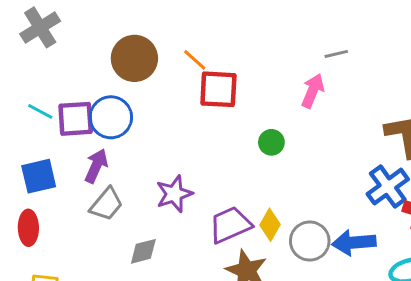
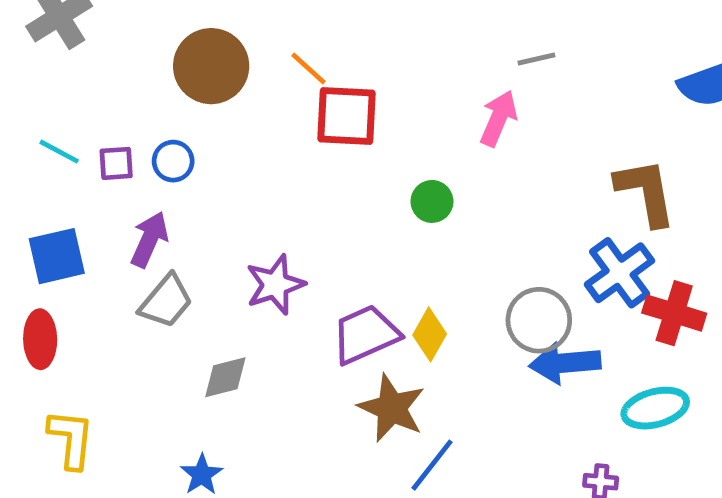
blue circle: (111, 117) -> (173, 161), size x0.6
purple square: (76, 119) -> (116, 163), size x0.6
gray circle: (310, 241) -> (539, 320), moved

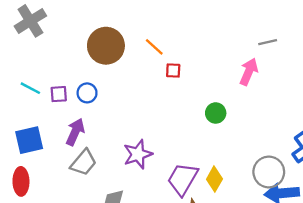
red square: (346, 116) -> (173, 71), size x0.5
purple trapezoid: (365, 334) -> (183, 179), turned -36

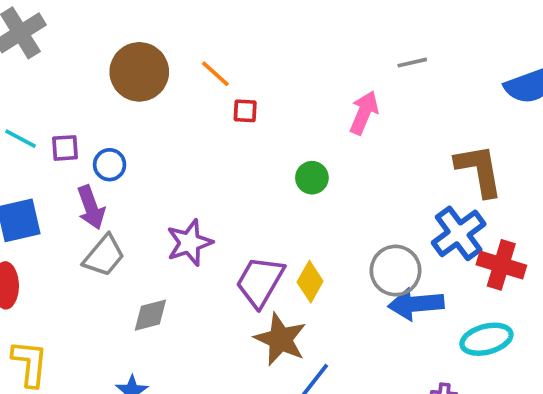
gray line: (268, 42) -> (412, 63), moved
blue circle: (87, 93) -> (110, 165), moved
purple arrow: (75, 132) -> (91, 207), turned 136

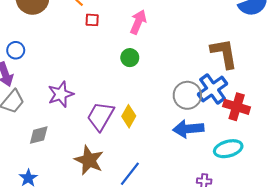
pink arrow: (364, 113) -> (138, 22), moved
gray circle: (395, 271) -> (187, 95), moved
brown star: (280, 339) -> (89, 160), moved

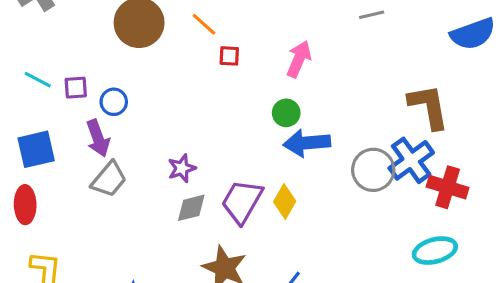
purple star: (61, 94) -> (182, 168), size x0.7
blue arrow: (188, 129) -> (307, 143), moved
gray diamond: (39, 135) -> (191, 208), moved

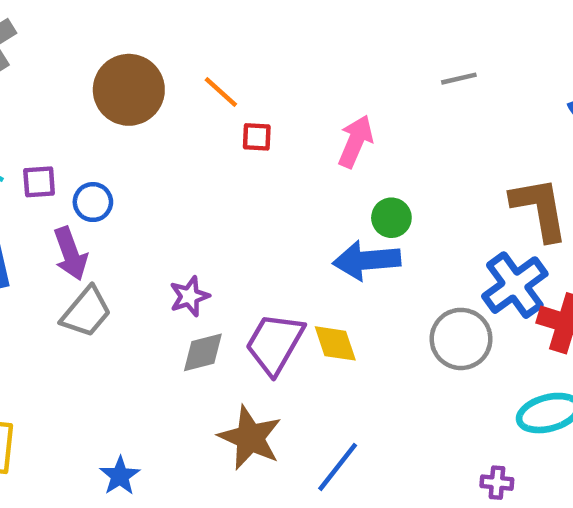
green circle: (286, 113) -> (391, 218), moved
gray circle: (373, 170) -> (461, 339), moved
yellow diamond: (285, 201) -> (335, 343), turned -48

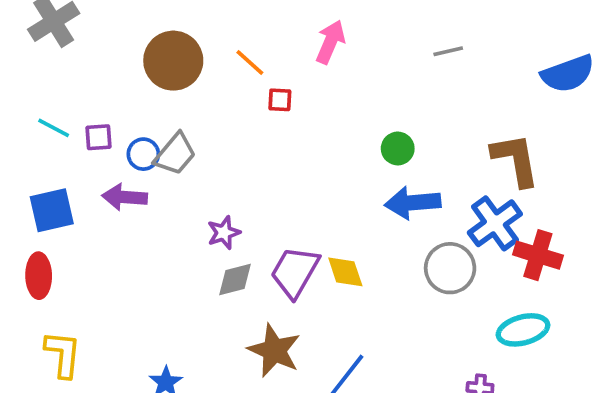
pink arrow: (356, 141) -> (330, 42), moved
green circle: (391, 218) -> (398, 148), moved
purple arrow: (70, 254) -> (125, 197), turned 114
blue arrow: (367, 260) -> (413, 203), moved
gray trapezoid: (86, 312) -> (175, 154), moved

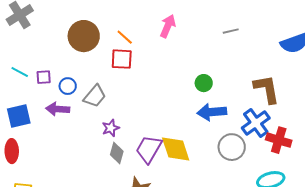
red square: (280, 100) -> (122, 59), moved, size x1.6
gray trapezoid: (175, 154) -> (95, 96), moved
yellow diamond: (345, 272) -> (176, 149), size x1.5
gray diamond: (235, 279) -> (117, 153), turned -60

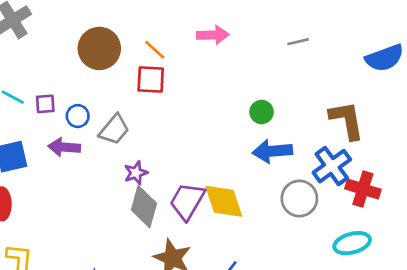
pink arrow: (168, 26) -> (213, 35), turned 65
gray diamond: (117, 153) -> (144, 207), size x1.4

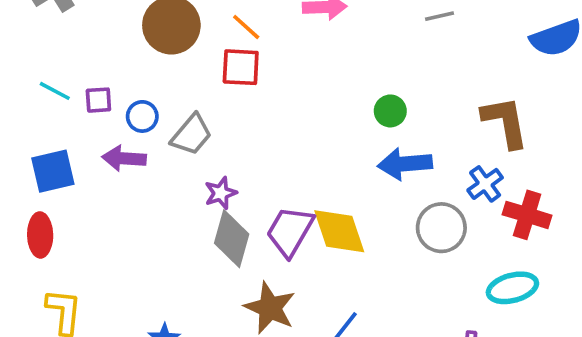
blue cross: (332, 166) -> (485, 184), size x0.7

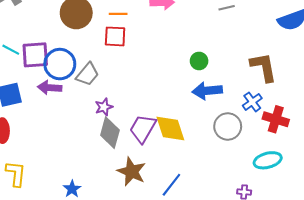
orange line: (246, 27) -> (118, 14), turned -42
purple square: (98, 100) -> (35, 55), size x1.8
blue circle: (142, 116) -> (60, 64), size x1.8

